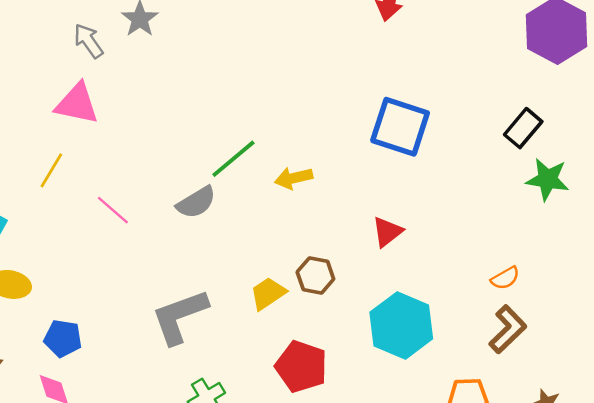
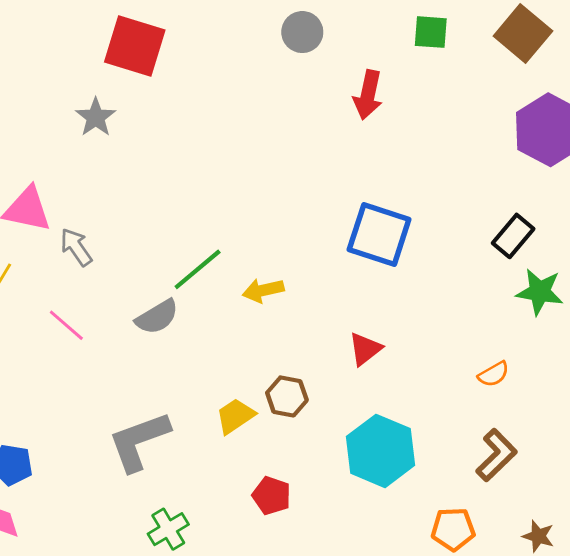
gray arrow: (89, 41) -> (76, 247), moved
orange semicircle: (505, 278) -> (494, 374), moved
red pentagon: (301, 367) -> (272, 496), size x0.7

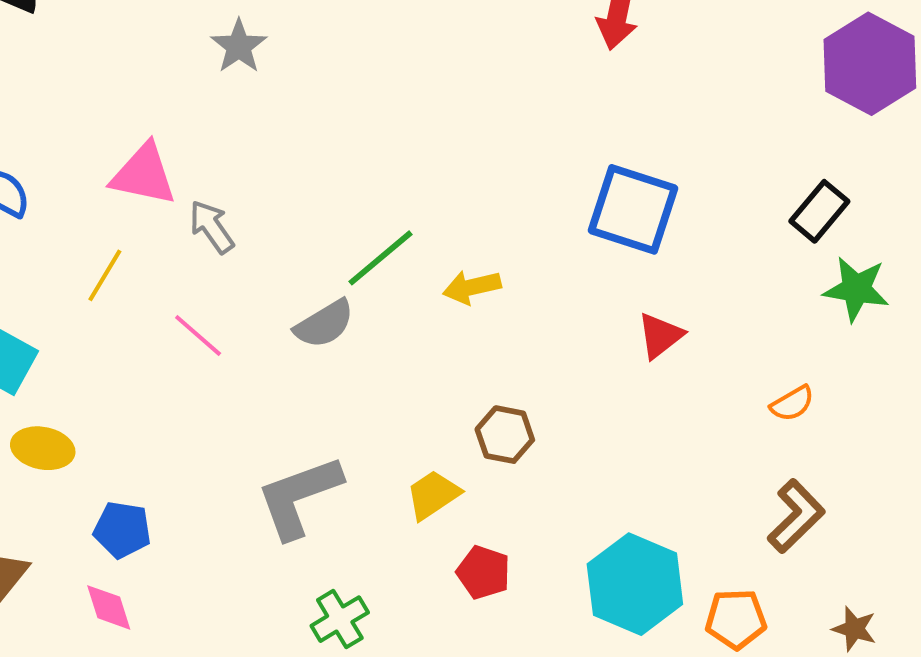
red triangle: (365, 349) -> (660, 336), moved
yellow trapezoid: (235, 416) -> (433, 495), moved
cyan hexagon: (380, 451) -> (635, 584), moved

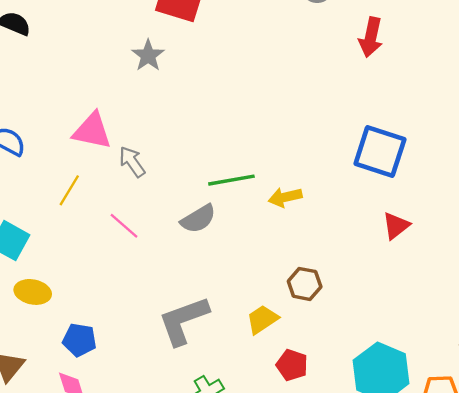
green line: (381, 258) -> (231, 180), turned 30

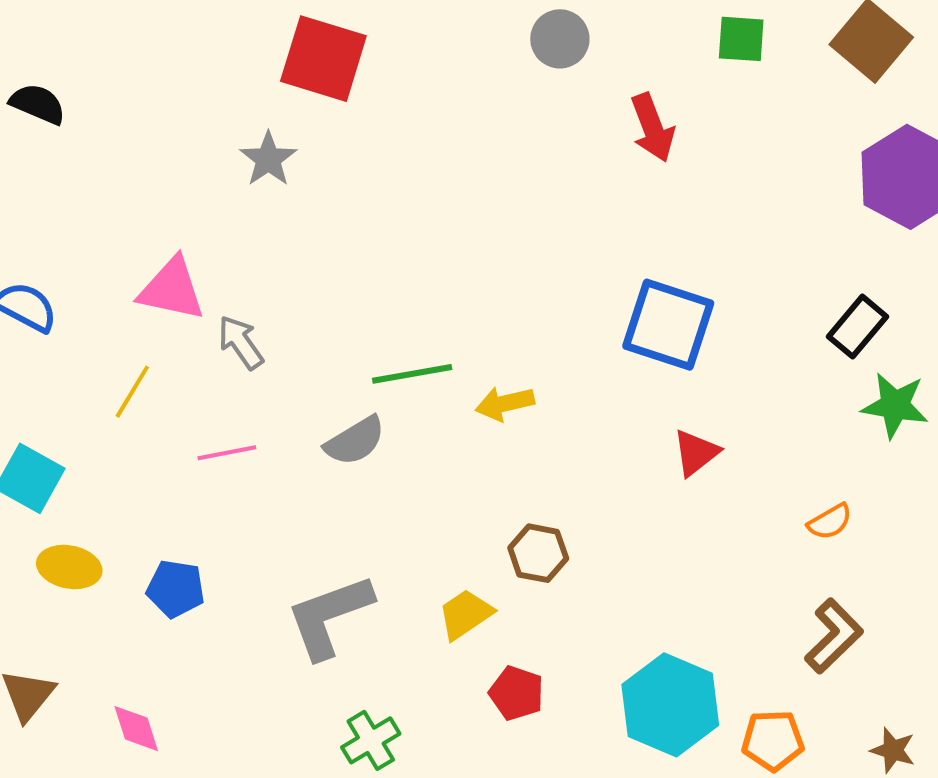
red arrow: (371, 37) -> (653, 128), turned -33
pink line: (124, 226) -> (227, 453), turned -52
blue pentagon: (80, 340) -> (176, 589), moved

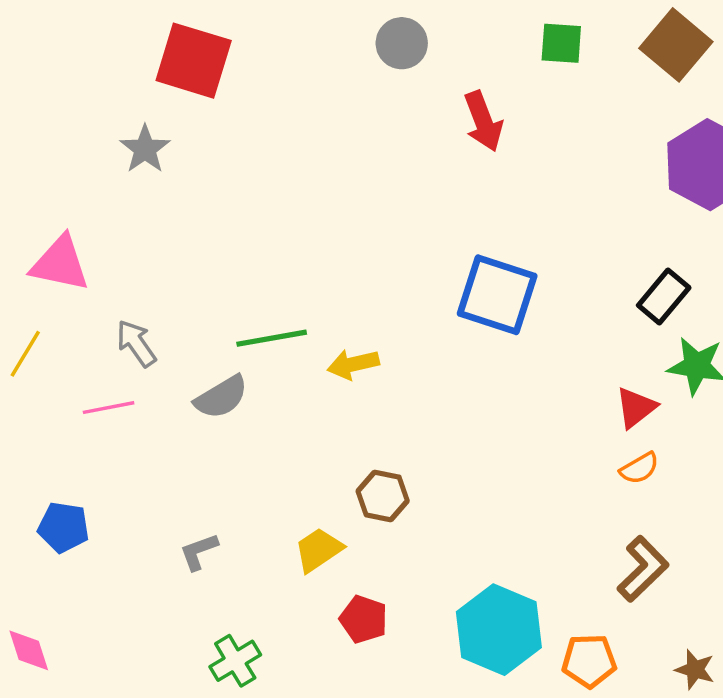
gray arrow: (241, 342) -> (136, 343), moved
red triangle: (696, 453) -> (636, 408), moved
gray L-shape: (329, 616) -> (199, 552), size x0.5

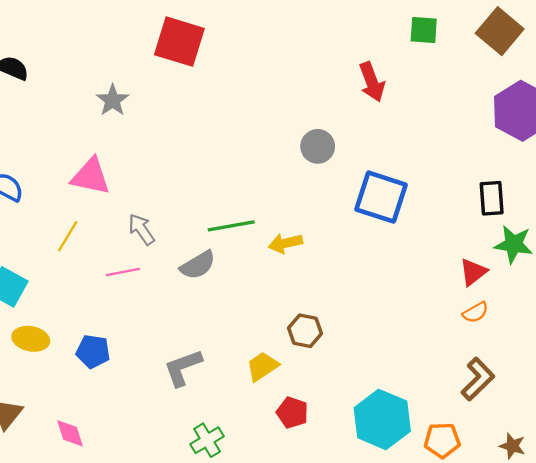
gray circle: (402, 43) -> (318, 146), moved
gray star: (145, 149) -> (113, 100), moved
black rectangle: (664, 297) -> (492, 198), turned -44
gray L-shape: (199, 552) -> (183, 368), size x1.5

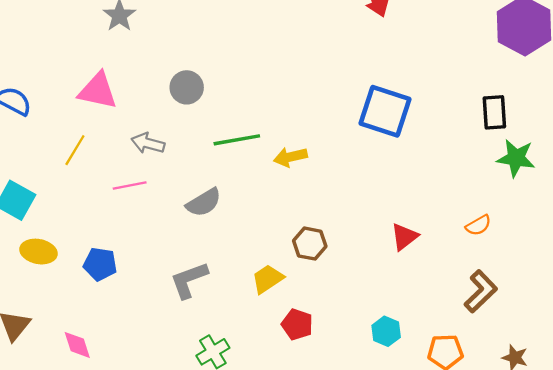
gray circle: (318, 146) -> (187, 87), moved
gray arrow: (141, 229) -> (148, 143), turned -40
gray semicircle: (198, 265) -> (204, 203), moved
red triangle: (473, 272) -> (404, 237), moved
cyan hexagon: (382, 419) -> (386, 331), size x0.5

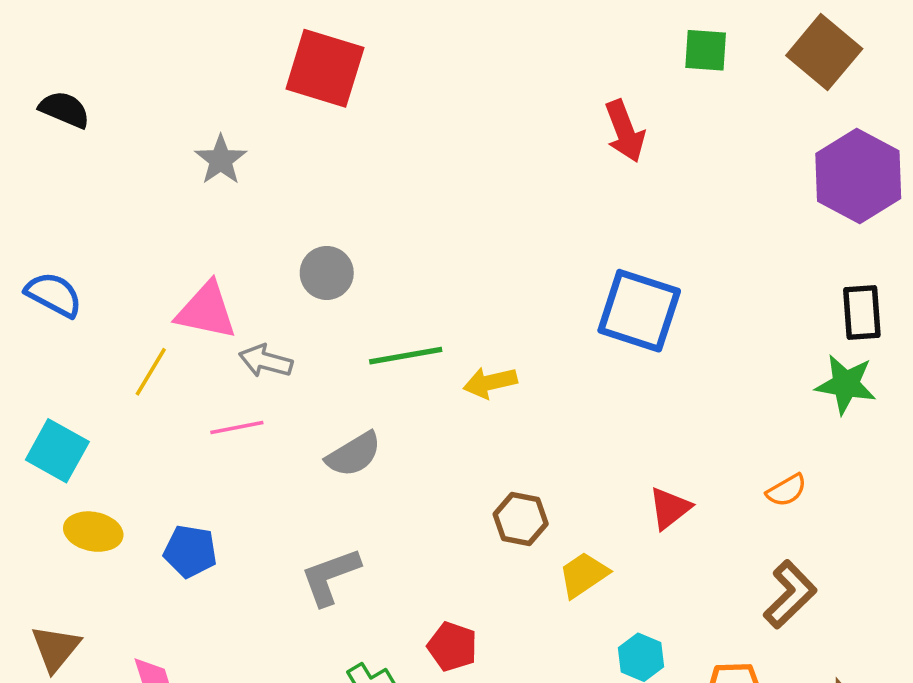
pink triangle: (98, 91) -> (206, 311), moved
black rectangle: (494, 112) -> (862, 312), moved
yellow trapezoid: (268, 279) -> (584, 575), moved
red pentagon: (297, 324) -> (452, 647), moved

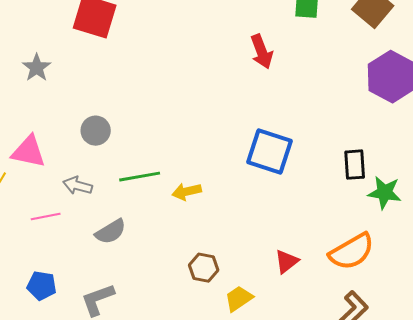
black rectangle: (862, 312) -> (355, 165), moved
gray arrow: (266, 361) -> (78, 186), moved
orange semicircle: (786, 490) -> (352, 252), size x2.0
blue pentagon: (190, 551) -> (42, 286), moved

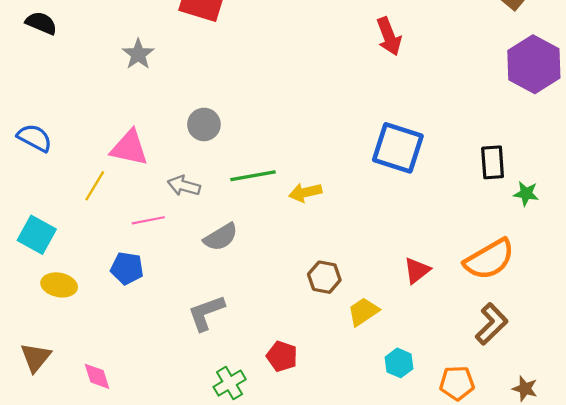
green star: (385, 193) -> (526, 194), size x0.7
blue pentagon: (42, 286) -> (127, 268), moved

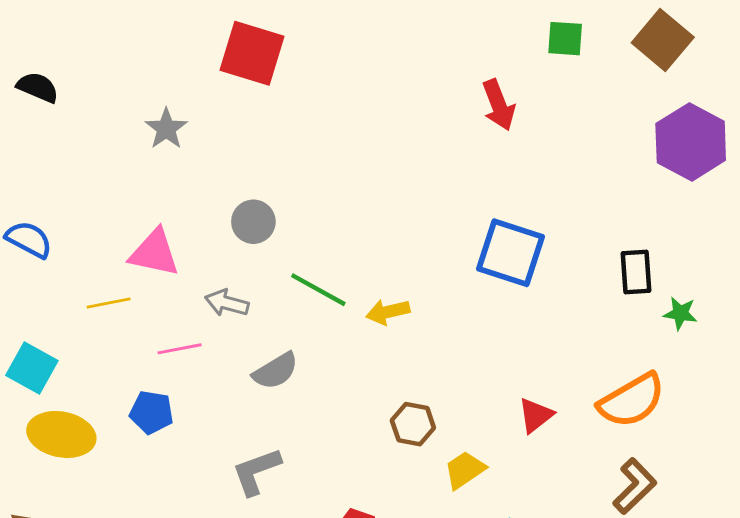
green line: (253, 176) -> (318, 290), turned 39
yellow line: (95, 186) -> (109, 303), turned 48
yellow ellipse: (59, 285) -> (61, 434), size x1.4

